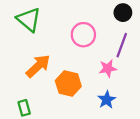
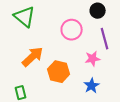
black circle: (123, 13) -> (98, 11), moved
purple line: (122, 45) -> (105, 39), turned -35

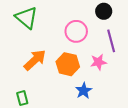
orange hexagon: (59, 72) -> (68, 64), moved
blue star: (92, 86) -> (84, 91), moved

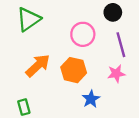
green triangle: (26, 18) -> (29, 19), turned 45
pink star: (98, 62) -> (116, 74), moved

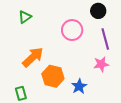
green triangle: (29, 19) -> (25, 17), size x0.6
orange hexagon: (74, 70) -> (53, 76), moved

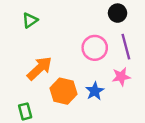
pink circle: (72, 30) -> (95, 48), moved
blue star: (79, 86) -> (95, 91), moved

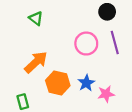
green triangle: (30, 20) -> (36, 18), moved, turned -48
pink star: (121, 77) -> (106, 94), moved

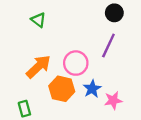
purple line: (115, 42) -> (108, 46), moved, turned 40
pink circle: (86, 44) -> (76, 63), moved

